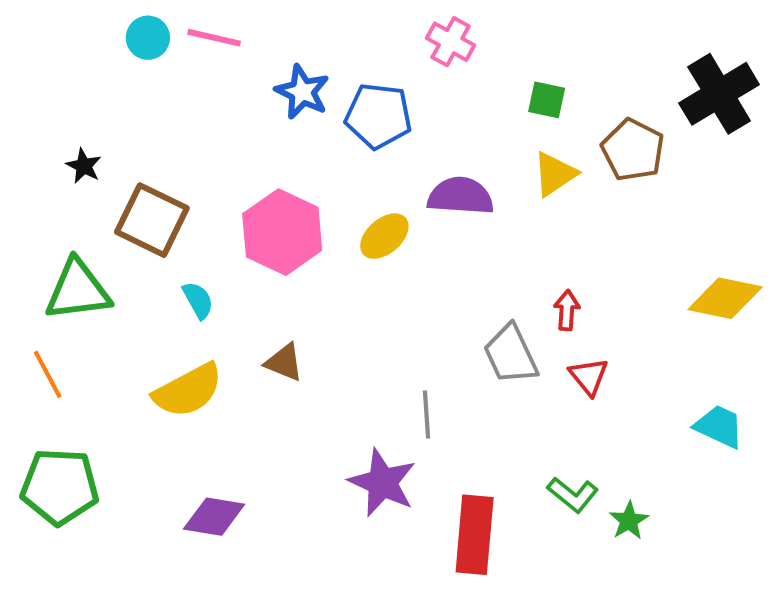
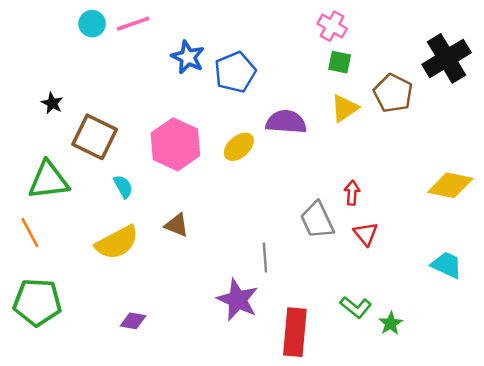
pink line: (214, 38) -> (133, 24), turned -32
pink cross: (451, 42) -> (332, 26), moved
blue pentagon: (378, 116) -> (235, 72), turned -30
purple diamond: (214, 517) -> (133, 321), size x0.7

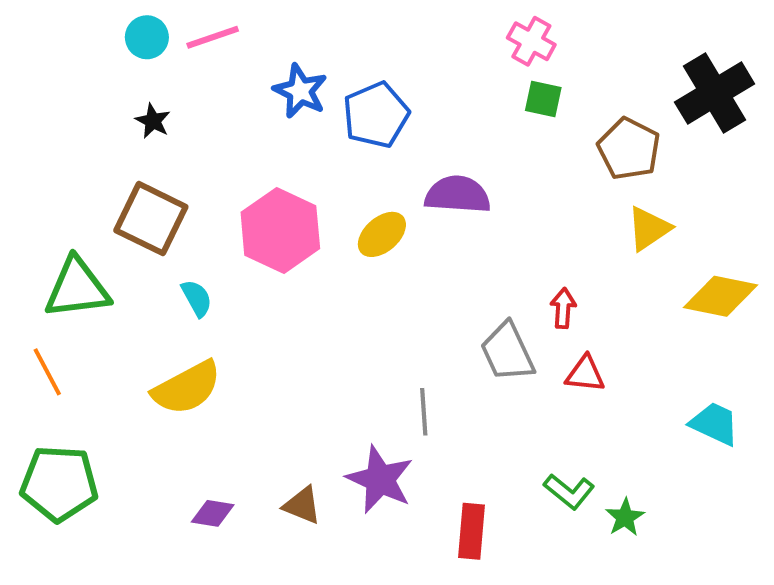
black star: (52, 103) -> (153, 121), moved
yellow triangle: (345, 108) -> (649, 228), moved
brown triangle: (177, 225) -> (302, 505), moved
red triangle: (366, 234) -> (585, 374), turned -45
red rectangle: (295, 332) -> (472, 531), size x0.7

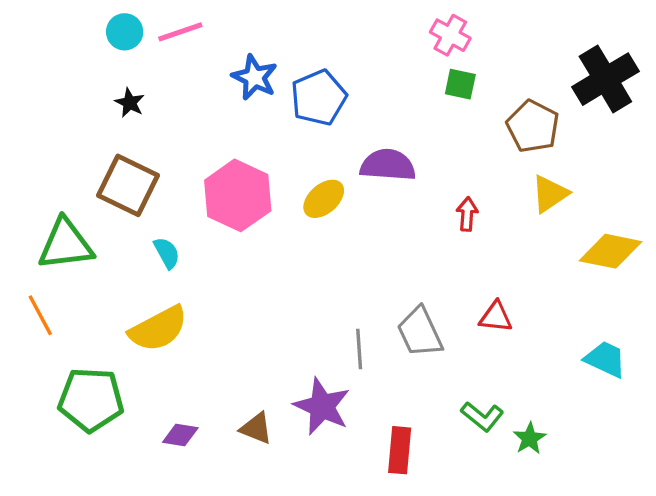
red arrow: (563, 308) -> (467, 214), moved
gray trapezoid: (507, 352) -> (420, 332), moved
green pentagon: (59, 483) -> (91, 400), moved

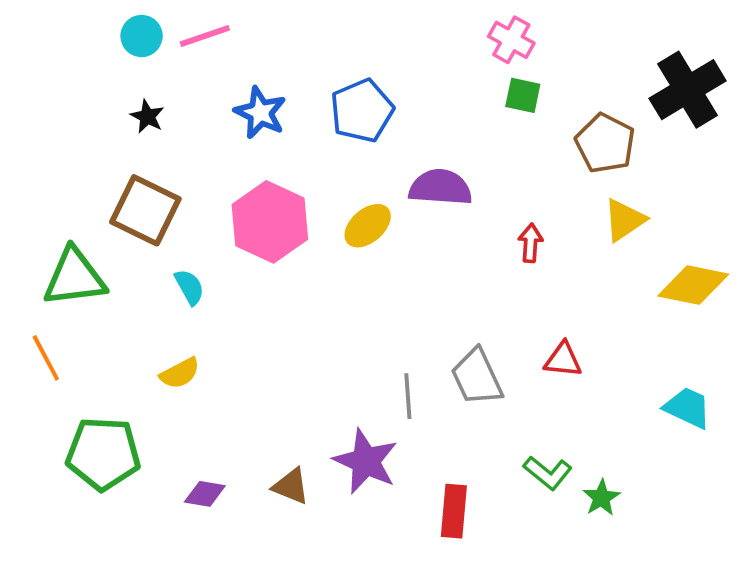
blue star: (255, 77) -> (260, 113), moved
yellow semicircle: (158, 329) -> (180, 373), size x0.6

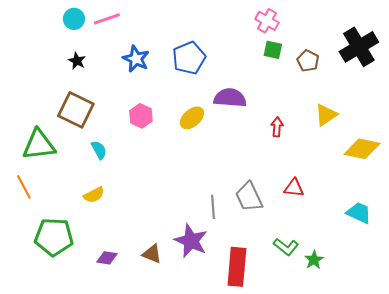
brown pentagon: (605, 143) -> (308, 61), moved, size x0.7
pink hexagon: (270, 222) -> (141, 116), size x0.6
red rectangle: (454, 511) -> (237, 267), size x1.4

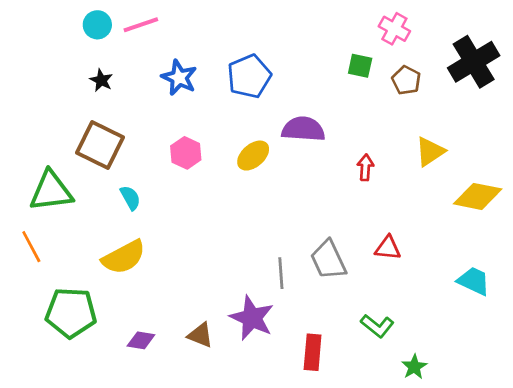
pink cross: (267, 21) -> (394, 29), moved
yellow semicircle: (94, 195) -> (124, 257), size x1.6
green star: (314, 260) -> (414, 367), moved
red rectangle: (237, 267) -> (313, 352), size x0.7

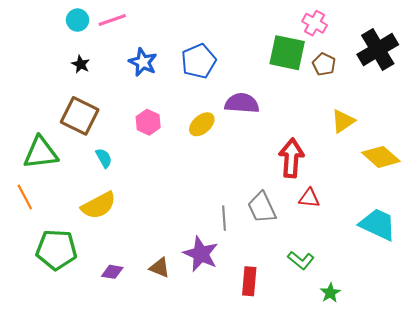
green square: (360, 66) -> (287, 53), size x1.8
red arrow: (365, 167) -> (291, 158), moved, size x1.8
yellow diamond: (478, 196) -> (381, 157), turned 30
cyan trapezoid: (474, 281) -> (378, 224), size x1.4

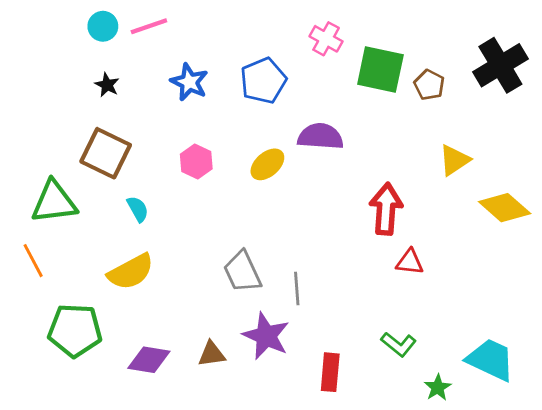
pink cross: (315, 23) -> (326, 39), moved
gray trapezoid: (262, 208) -> (242, 272), moved
cyan trapezoid: (378, 224) -> (491, 360), moved
brown triangle: (160, 268) -> (212, 354), turned -30
purple diamond: (112, 272) -> (149, 360), size x1.4

